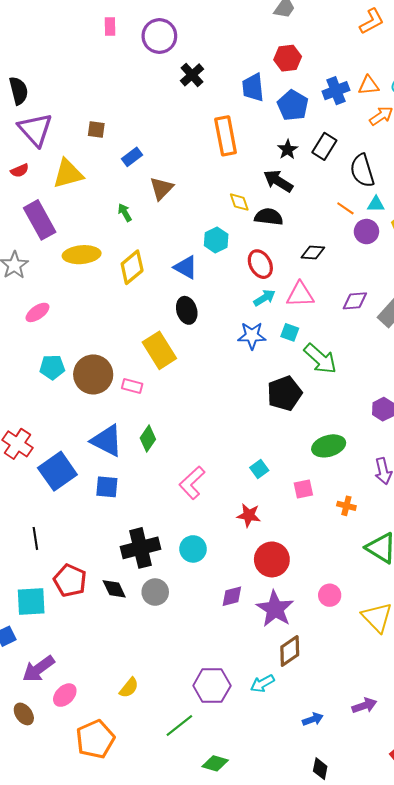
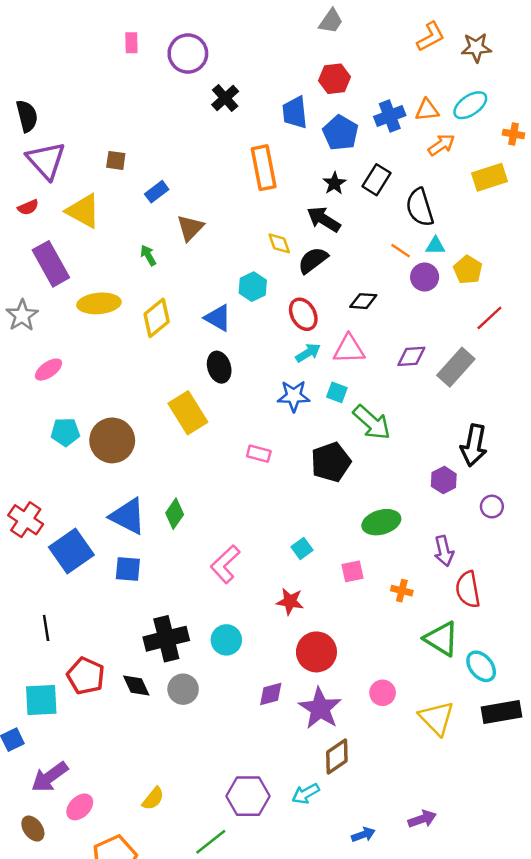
yellow triangle: (68, 174) -> (83, 211), turned 44
black semicircle: (269, 217) -> (313, 260), turned -44
pink rectangle: (132, 386) -> (259, 454), moved

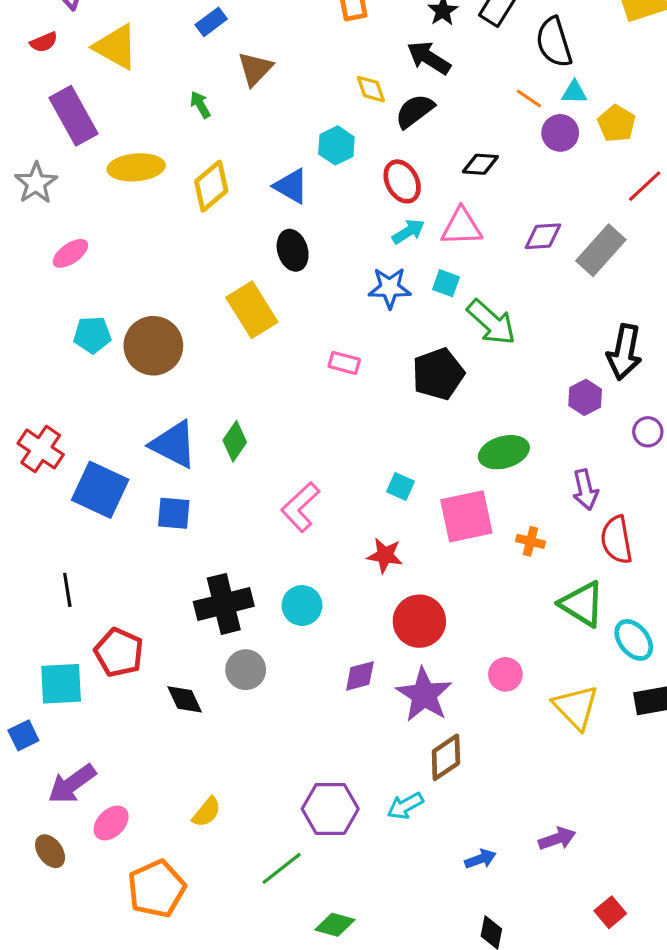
cyan square: (302, 549) -> (401, 487), turned -30
blue square: (71, 551) -> (100, 490), turned -30
pink square: (353, 571) -> (466, 516), size x1.8
black diamond: (136, 686) -> (185, 699), moved

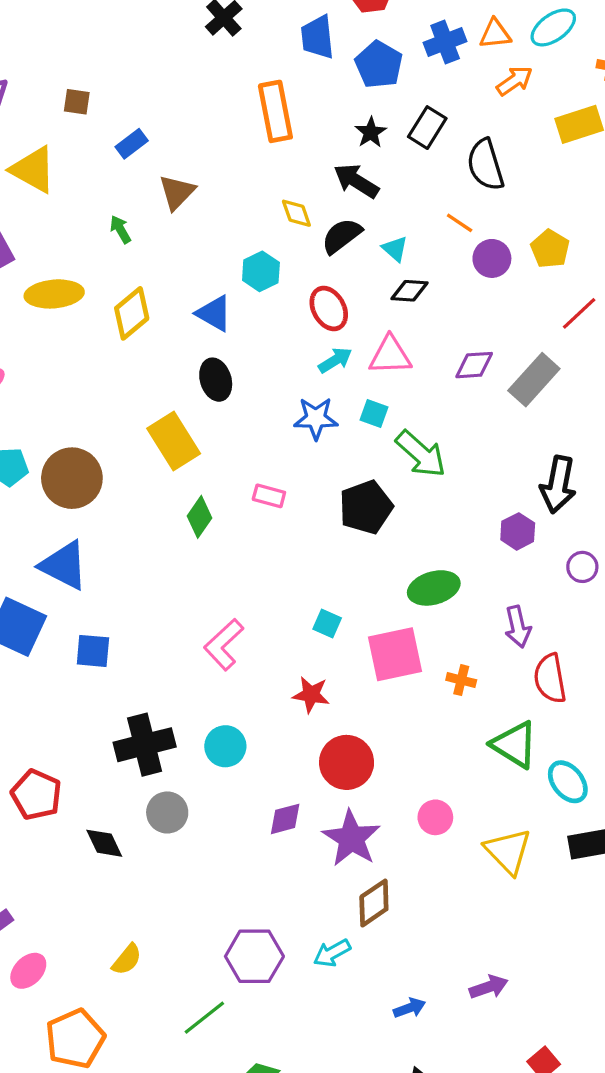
cyan triangle: (574, 92) -> (395, 249), moved, turned 40
green diamond: (235, 441) -> (200, 517), moved
blue triangle: (174, 444) -> (64, 565), moved

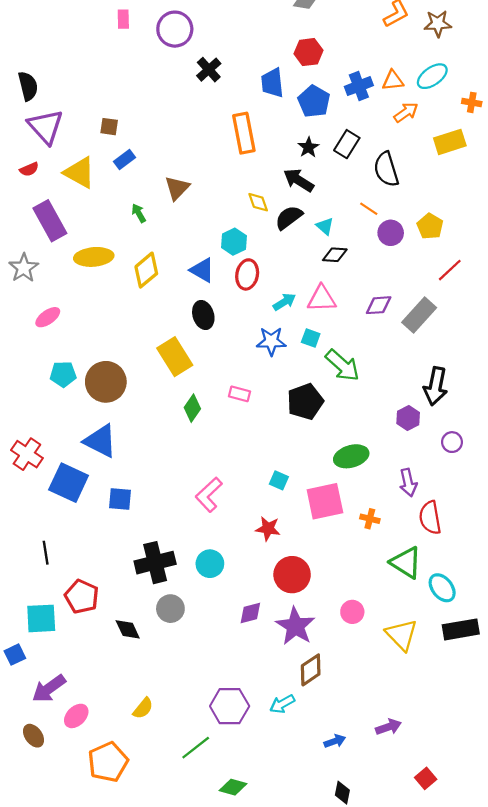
blue rectangle: (132, 144) -> (124, 159), moved
red ellipse: (329, 309) -> (247, 274), moved, turned 40

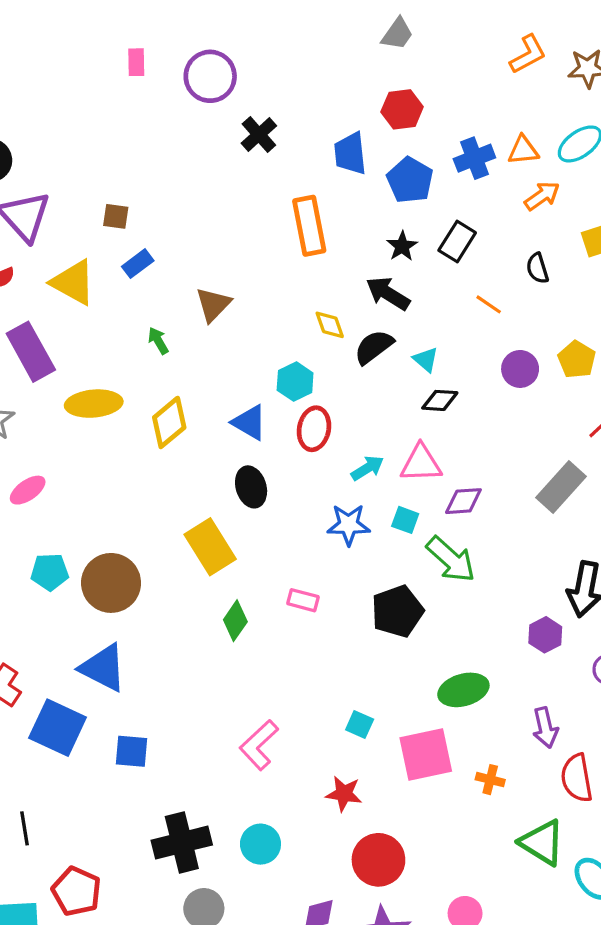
black semicircle: (386, 169) -> (537, 268), moved, size x0.6
orange line: (369, 209) -> (489, 304), moved
purple diamond: (379, 305) -> (463, 501), moved

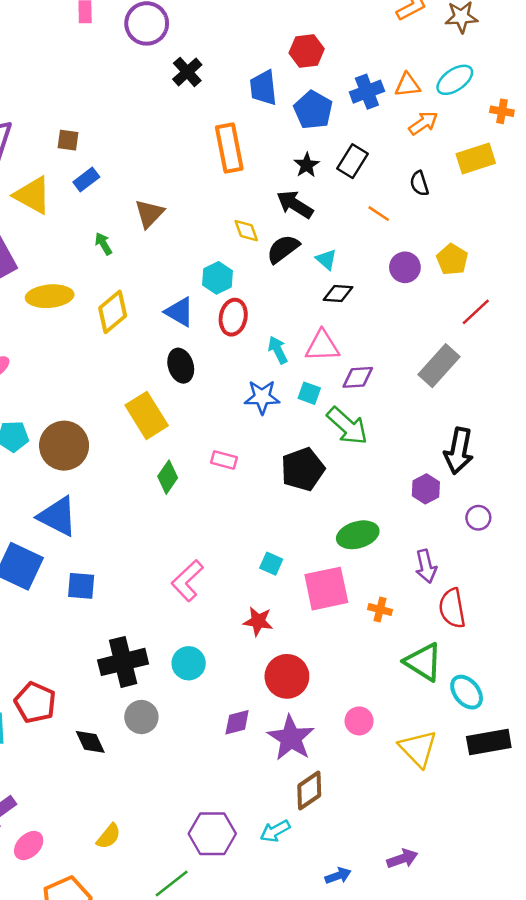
cyan arrow: (367, 468) -> (278, 350), turned -84

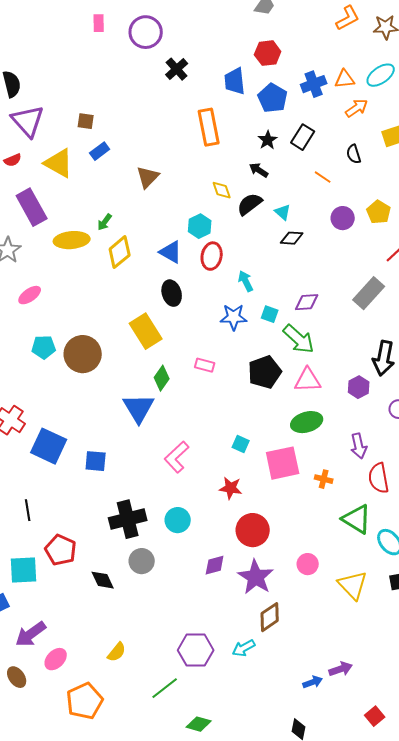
black arrow: (295, 204) -> (259, 170), size x0.7
green arrow: (103, 244) -> (105, 222), moved, turned -114
pink triangle: (322, 346) -> (308, 380), moved
blue triangle: (57, 516) -> (139, 408), moved, turned 32
blue arrow: (338, 876) -> (313, 682), moved

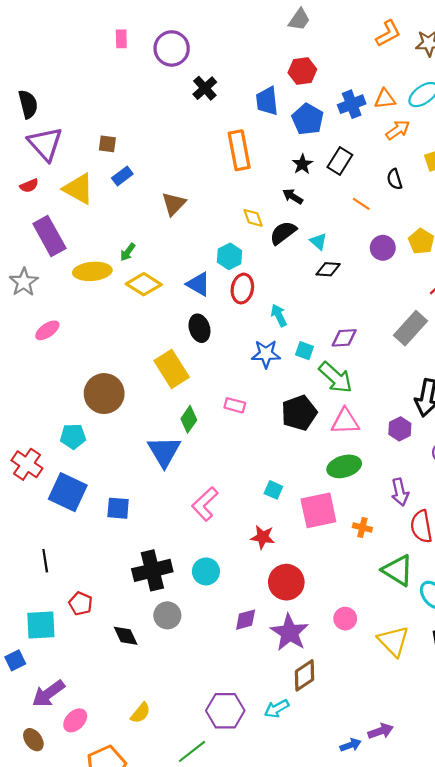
yellow diamond: (120, 252) -> (144, 284), turned 72
cyan pentagon: (44, 347) -> (73, 436), moved
red pentagon: (61, 550) -> (81, 604), size x0.7

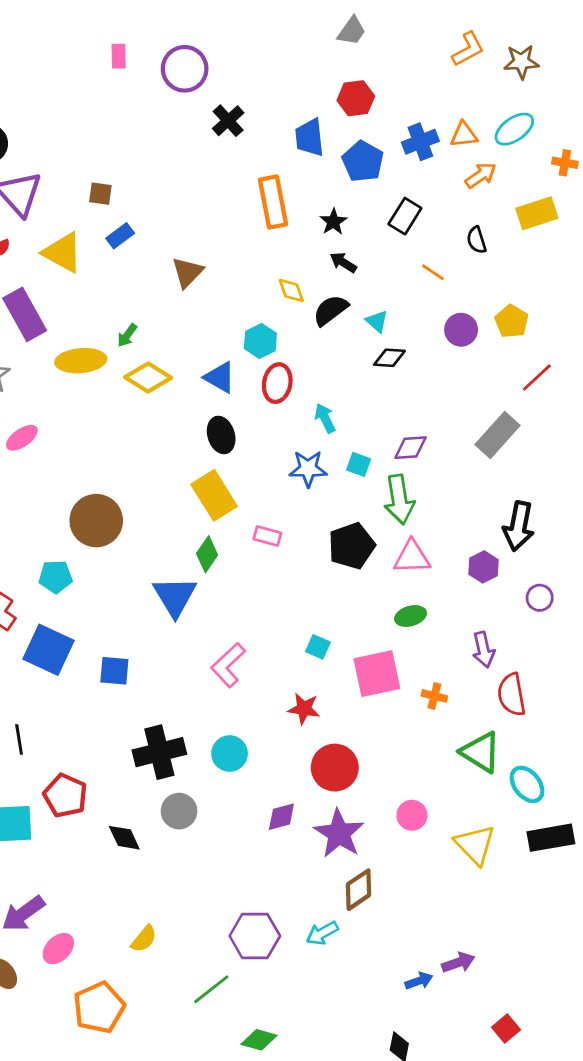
black star: (302, 164) -> (333, 222), moved
yellow rectangle: (172, 369) -> (214, 495), moved
green arrow: (336, 377) -> (399, 500), turned 39
green ellipse: (344, 466) -> (411, 616), size x0.7
red pentagon: (81, 604) -> (65, 796), size x1.4

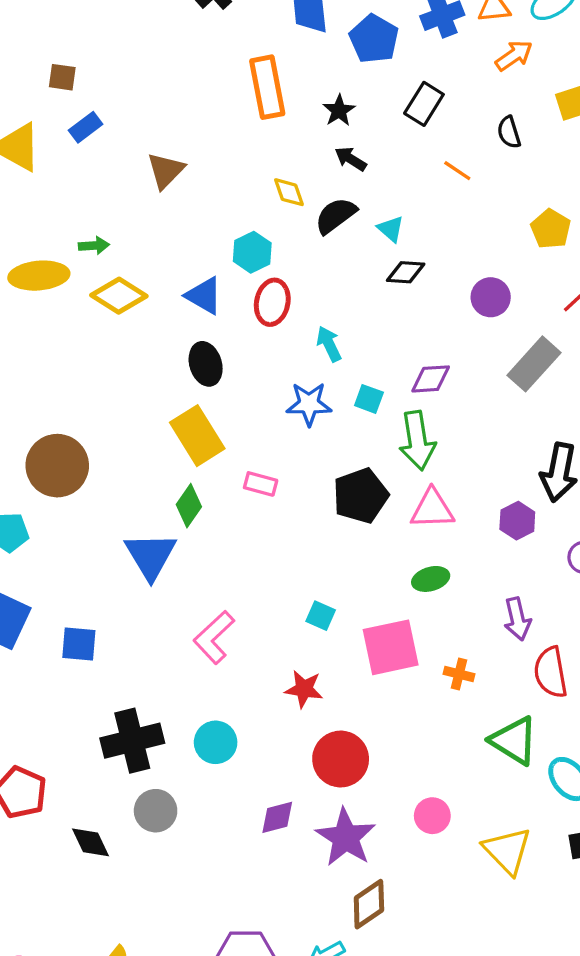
purple circle: (461, 330) -> (491, 297), moved
green arrow: (127, 335) -> (94, 246), turned -130

